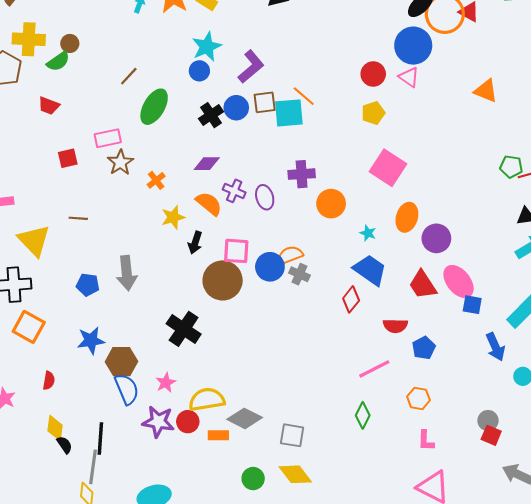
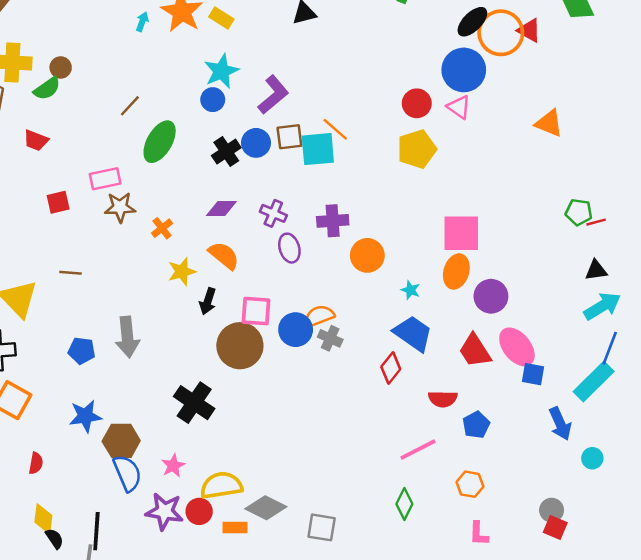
yellow pentagon: (373, 113) -> (417, 149), size x1.4
brown star: (120, 162) -> (120, 207), turned 30
pink square: (388, 168) -> (461, 233), moved, turned -33
purple cross: (234, 191) -> (273, 213), moved

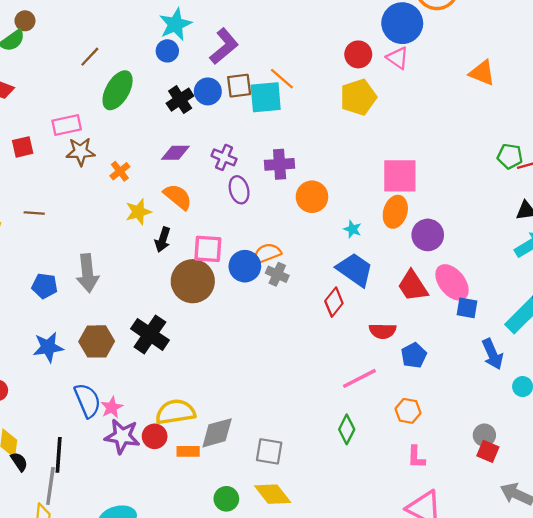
brown hexagon: (121, 441) -> (97, 341), moved
pink star: (173, 466) -> (112, 407), moved
gray diamond: (266, 508) -> (217, 433), turned -42

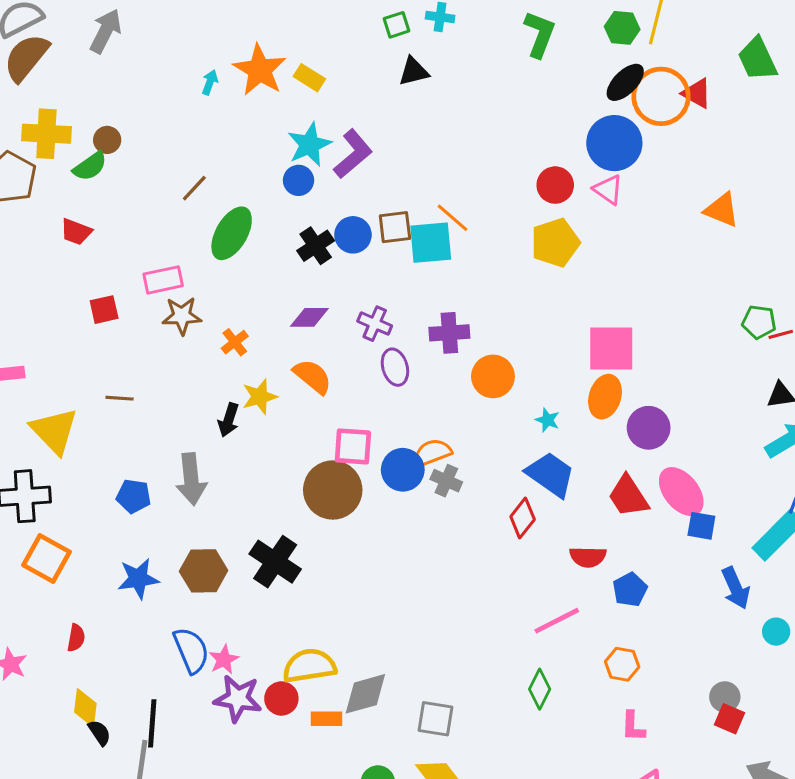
purple L-shape: (224, 46) -> (353, 154), moved
black arrow: (163, 240) -> (228, 420), moved

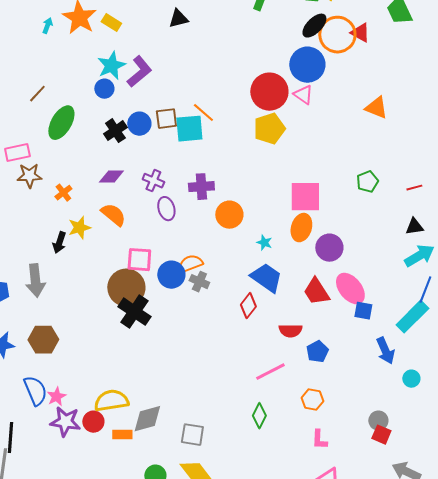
red circle: (555, 185) -> (269, 92), size x1.6
green pentagon: (759, 322) -> (367, 182), moved, turned -30
black cross: (275, 562) -> (134, 312), moved

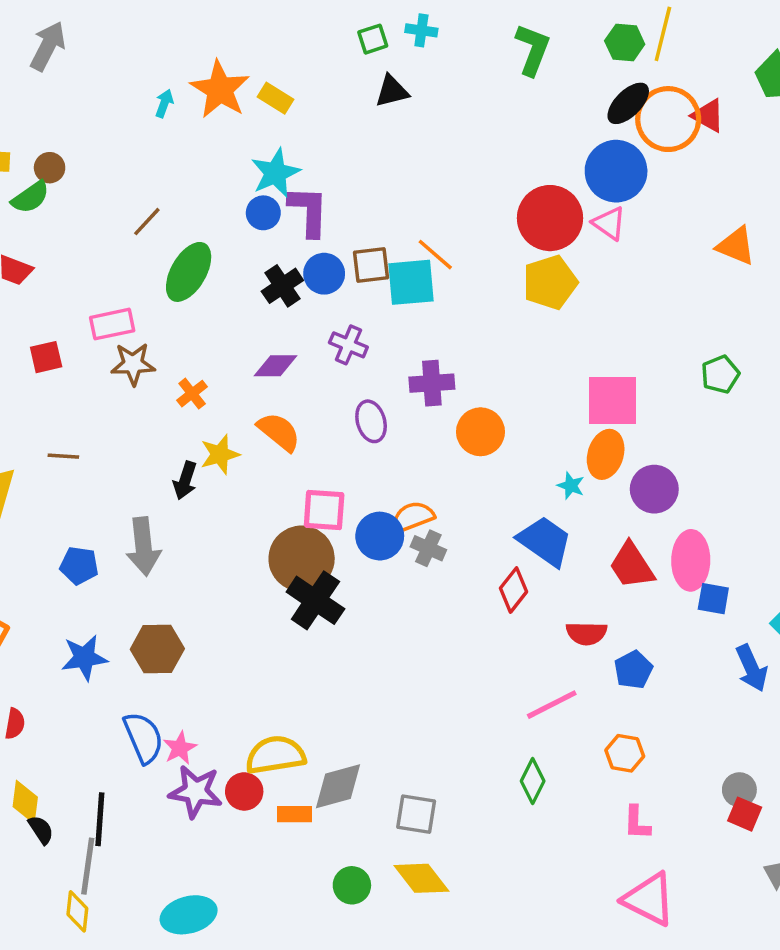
purple L-shape: (139, 72) -> (308, 211), moved, turned -48
purple cross: (153, 181) -> (348, 345), moved
cyan star: (264, 243) -> (571, 486), moved
pink ellipse: (350, 289) -> (691, 560), turned 40

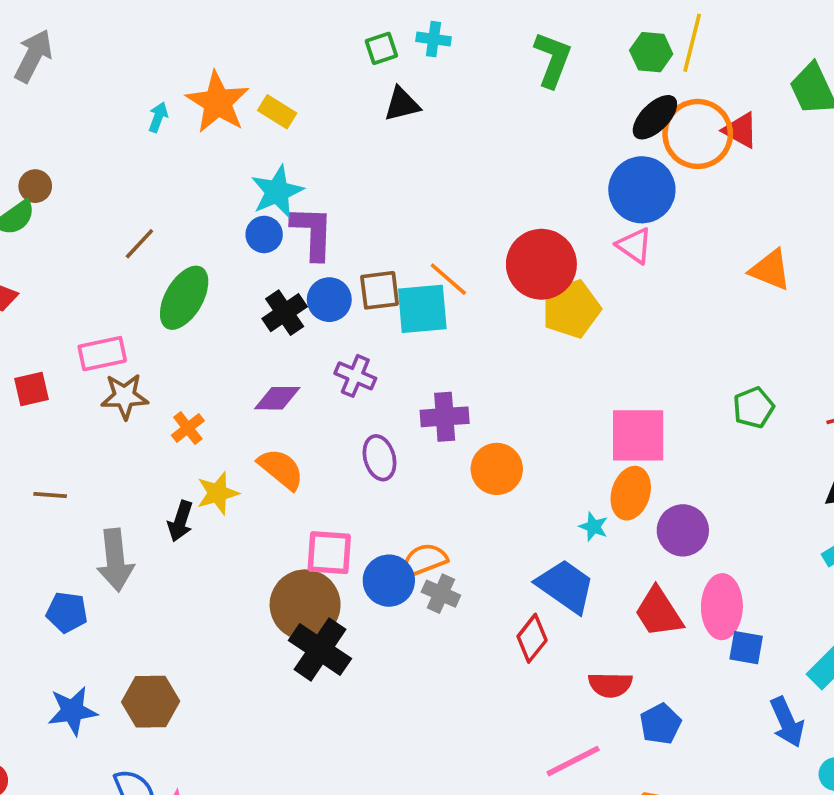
red circle: (550, 218) -> (541, 264), moved
gray arrow: (143, 546) -> (115, 560), moved

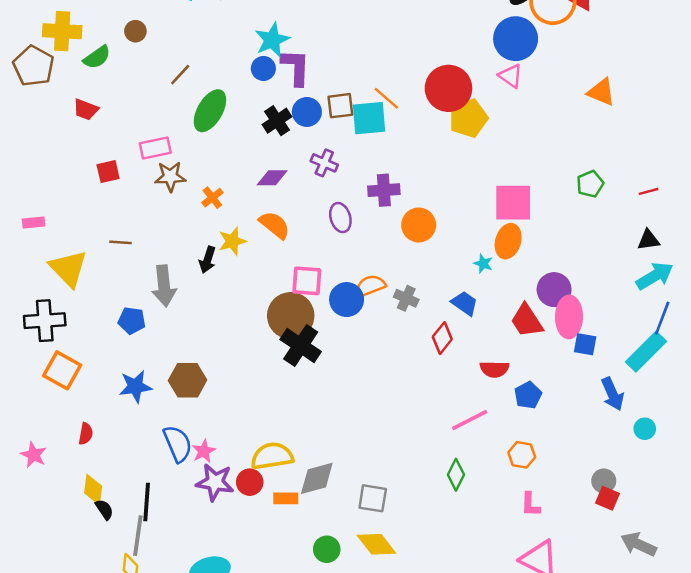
brown circle: (35, 186) -> (135, 31), moved
purple circle: (683, 530) -> (554, 290), moved
blue trapezoid: (566, 586) -> (465, 303), size x0.7
gray cross: (441, 594) -> (406, 298), moved

